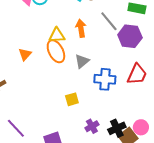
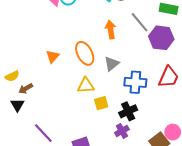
yellow triangle: (57, 35) -> (86, 85), moved
black cross: (117, 128) -> (128, 111), moved

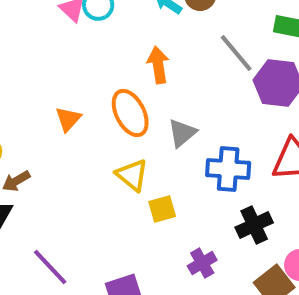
orange arrow: (111, 30) -> (158, 65), moved
yellow triangle: (86, 85) -> (132, 175), turned 42
black cross: (128, 111) -> (254, 225), moved

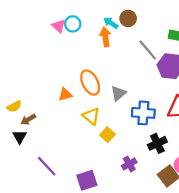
orange arrow: (158, 65) -> (105, 37), moved
orange triangle: (68, 119) -> (65, 94), moved, turned 32
yellow square: (162, 209) -> (107, 135), turned -32

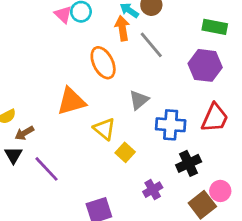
gray line: (148, 50) -> (151, 45), moved
orange ellipse: (90, 83) -> (103, 63), moved
orange triangle: (65, 94) -> (71, 101), size x1.6
purple line: (47, 166) -> (46, 169), moved

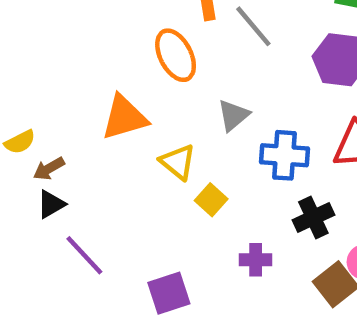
black triangle: (13, 155) -> (51, 204), moved, turned 30
purple line: (46, 169) -> (84, 255), moved
purple cross: (153, 190) -> (256, 260), turned 30

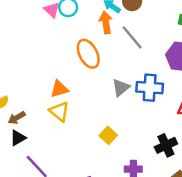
orange triangle: (124, 117) -> (59, 89), size x0.7
blue cross: (284, 155) -> (150, 88), moved
yellow triangle: (178, 162) -> (59, 111), moved

